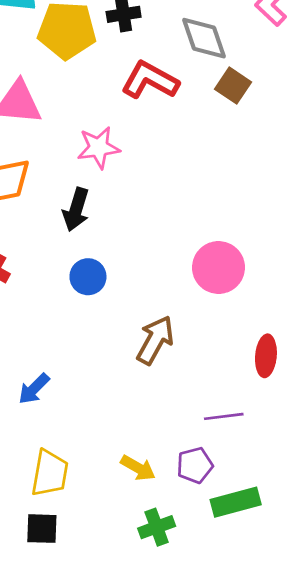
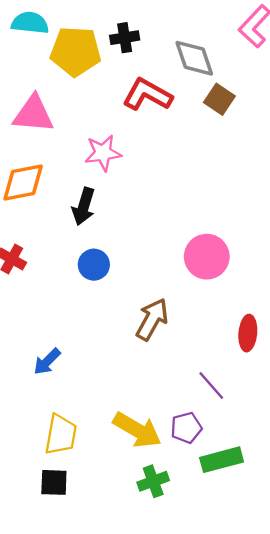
purple line: (224, 416) -> (211, 386), turned 56
yellow arrow: (138, 468) -> (137, 430), size x1.6

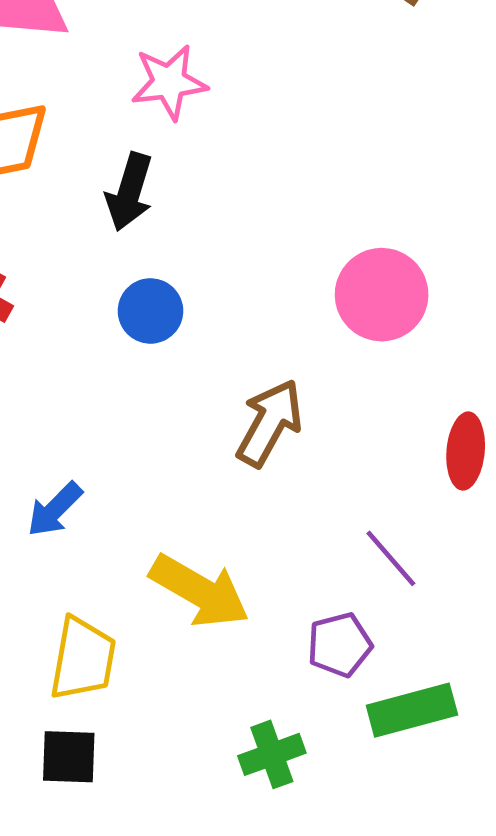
yellow arrow: (137, 430) -> (199, 591), moved

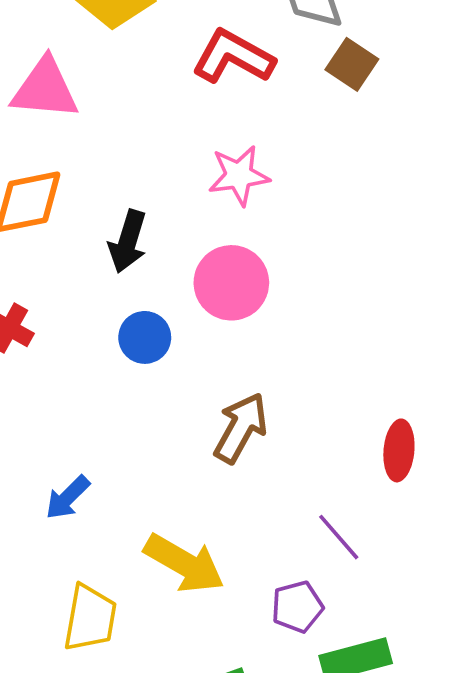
pink star: (169, 82) -> (239, 175), moved
pink circle: (382, 295) -> (231, 283), moved

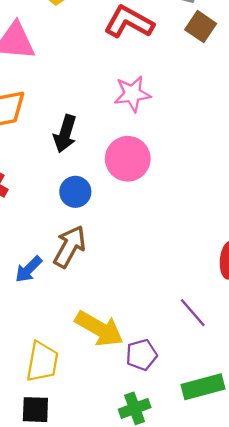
brown arrow: (241, 428) -> (70, 247), moved
blue arrow: (68, 498) -> (29, 269), moved
purple pentagon: (297, 607) -> (141, 355), moved

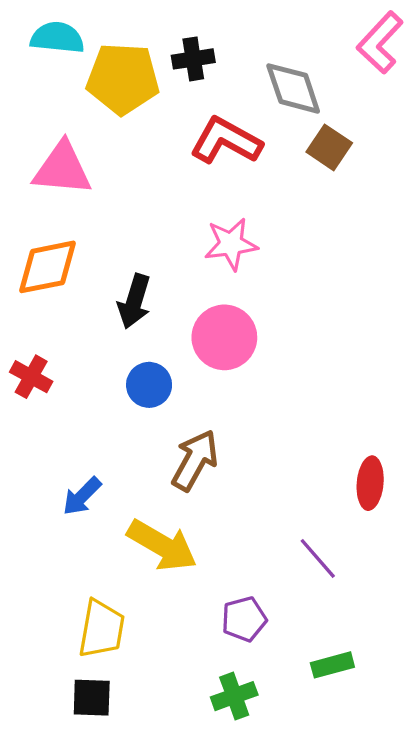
brown arrow: (70, 247) -> (195, 460), moved
yellow arrow: (99, 329) -> (162, 545), moved
green rectangle: (203, 387) -> (332, 665), size x0.7

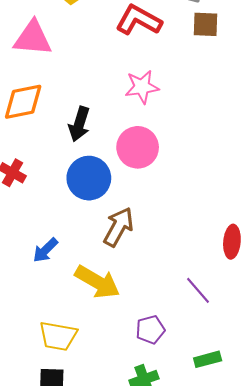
brown square: (329, 147) -> (205, 24), turned -32
blue circle: (149, 385) -> (89, 178), size x1.5
yellow trapezoid: (102, 629) -> (58, 336), turned 90

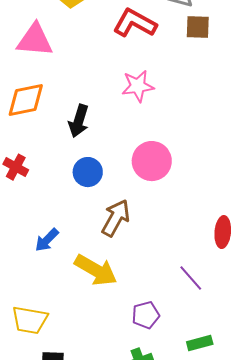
pink circle: (138, 147) -> (152, 161), moved
blue circle: (89, 178) -> (88, 172), size x0.7
yellow trapezoid: (58, 336) -> (30, 320), moved

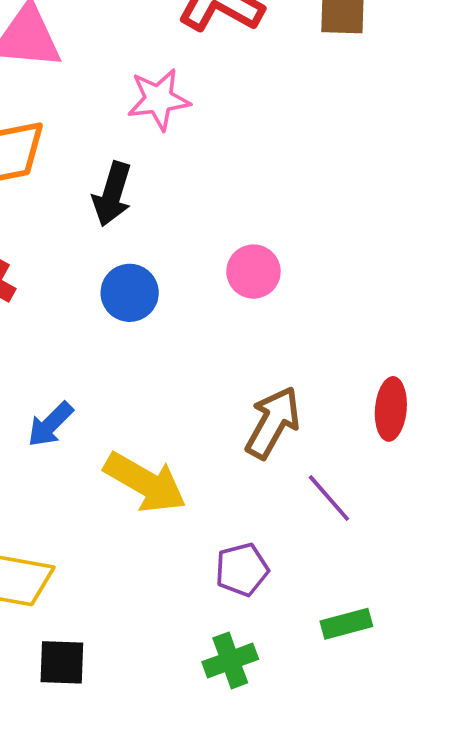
pink star: (138, 86) -> (159, 99), moved
pink circle: (152, 161) -> (253, 272), size x0.7
brown arrow: (116, 218) -> (273, 422), moved

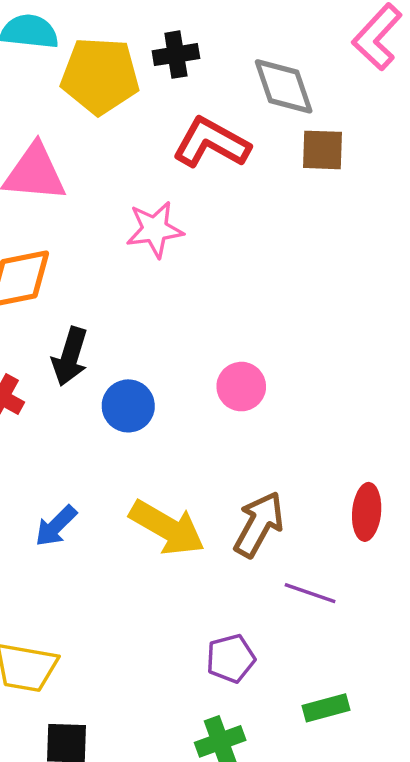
black arrow: (112, 194) -> (70, 357), moved
yellow arrow: (145, 482) -> (167, 528), moved
purple line: (329, 498) -> (310, 593), turned -30

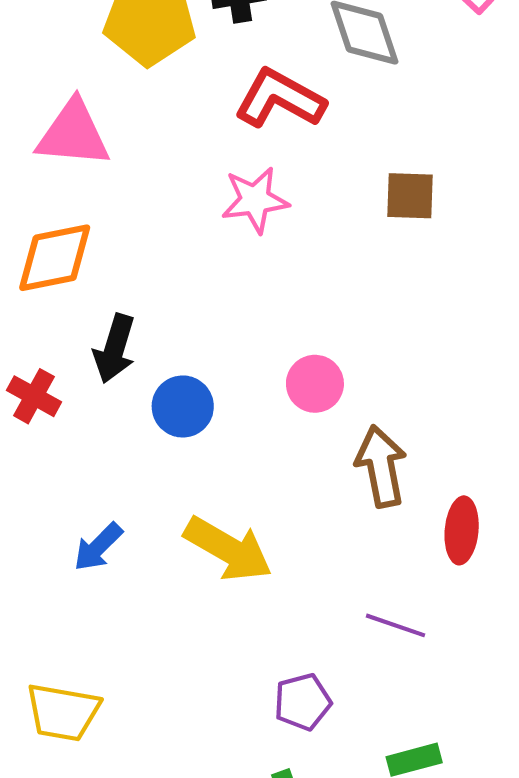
brown square: (322, 150) -> (410, 196), moved
pink star: (155, 229) -> (255, 200), moved
brown arrow: (259, 524) -> (381, 466), moved, turned -40

